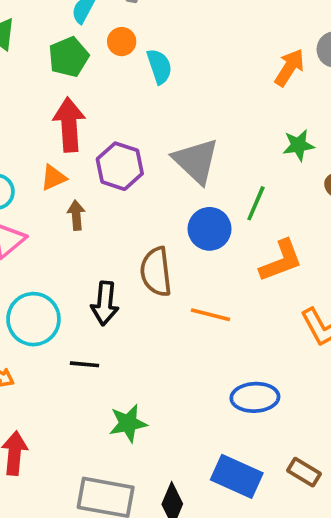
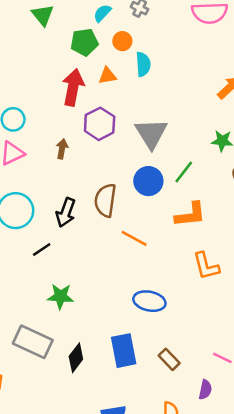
orange triangle: (53, 178) -> (107, 76), moved
black line: (85, 364) -> (42, 250), turned -54
blue rectangle: (237, 476) -> (124, 351), turned 40

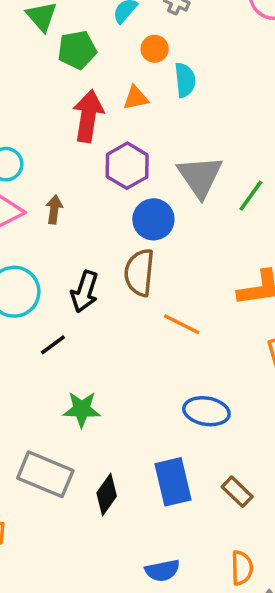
green pentagon: (84, 42) -> (77, 50), moved
brown arrow: (62, 149) -> (54, 209), moved
green line: (184, 172) -> (251, 196), moved
blue circle: (148, 181) -> (153, 219), moved

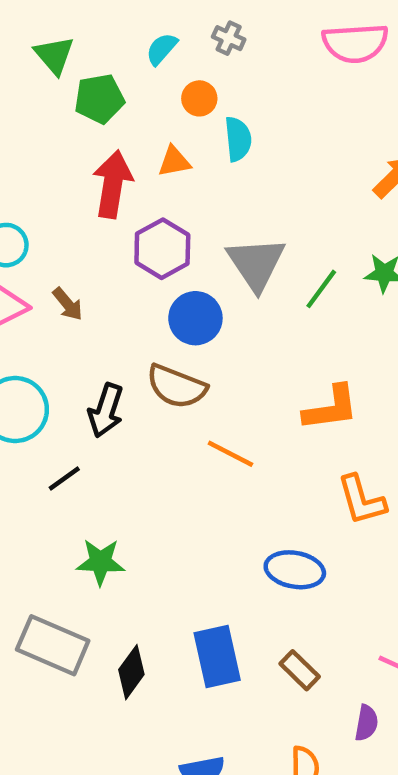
brown arrow: (54, 209) -> (68, 304), turned 132
brown semicircle: (139, 273) -> (177, 386), turned -75
blue ellipse: (206, 411) -> (295, 570), moved

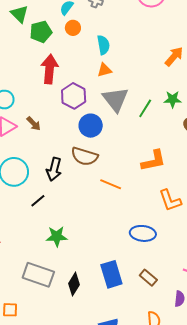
orange circle: (199, 98) -> (73, 28), moved
orange triangle: (174, 161) -> (105, 70), moved

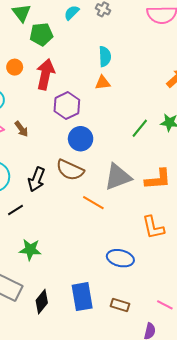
orange circle: (73, 28) -> (15, 67), moved
gray triangle: (115, 99) -> (118, 177), moved, turned 40
orange L-shape: (153, 161) -> (158, 179), moved
brown rectangle: (148, 278) -> (120, 305), turned -30

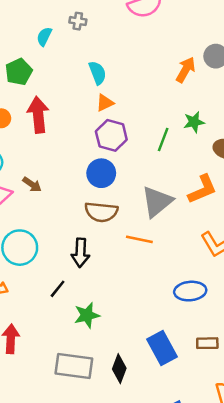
purple hexagon: (67, 106) -> (111, 135), moved
black arrow: (37, 179) -> (80, 253), moved
black line: (15, 210) -> (58, 289), moved

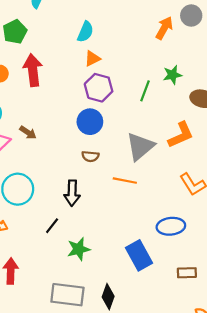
cyan semicircle: (97, 73) -> (85, 32), turned 45
brown semicircle: (101, 212) -> (90, 156), size x0.6
blue rectangle: (162, 348) -> (139, 255), moved

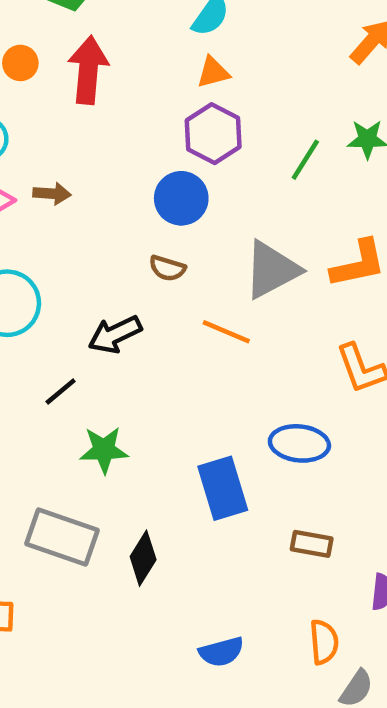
brown arrow: (28, 132) -> (52, 194), turned -42
black arrow: (72, 193) -> (115, 334), turned 50

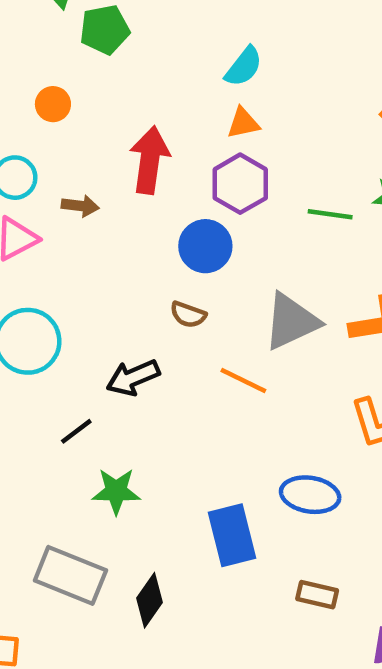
red arrow: (88, 70) -> (150, 160), moved
green line: (305, 160) -> (330, 214), turned 63
brown arrow: (52, 194) -> (80, 206), moved

